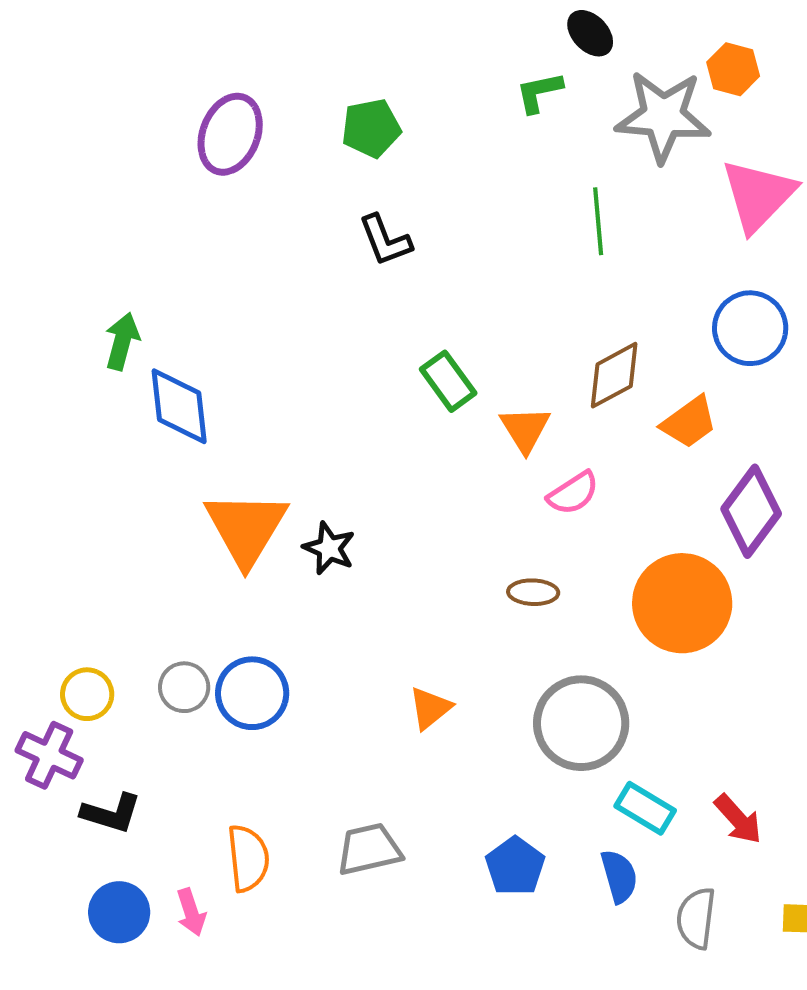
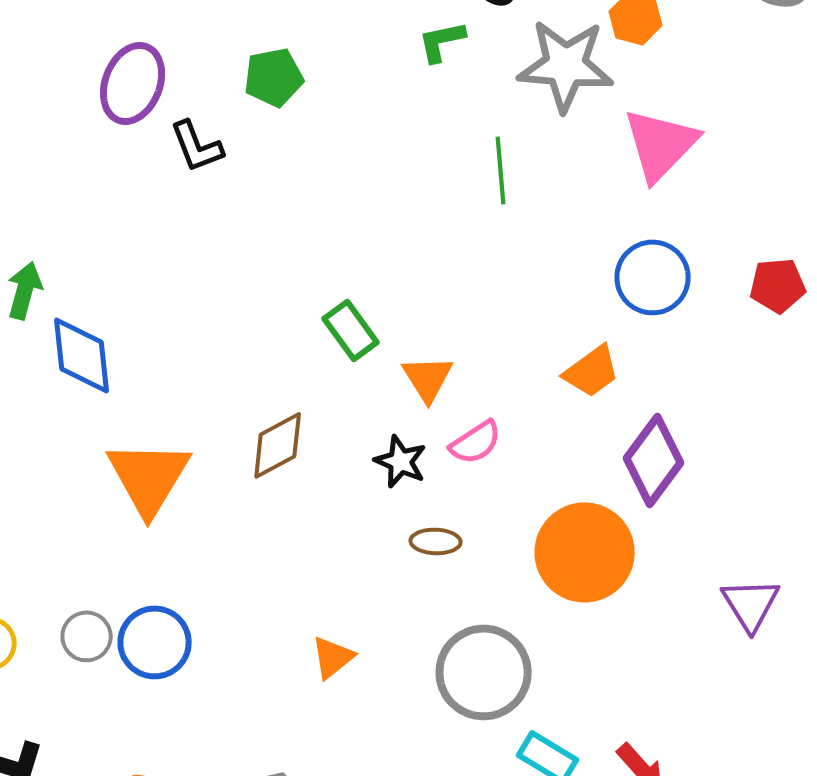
black L-shape: (385, 240) -> (197, 146), moved
brown diamond: (614, 375) -> (278, 445), moved
black star: (329, 548) -> (401, 461), moved

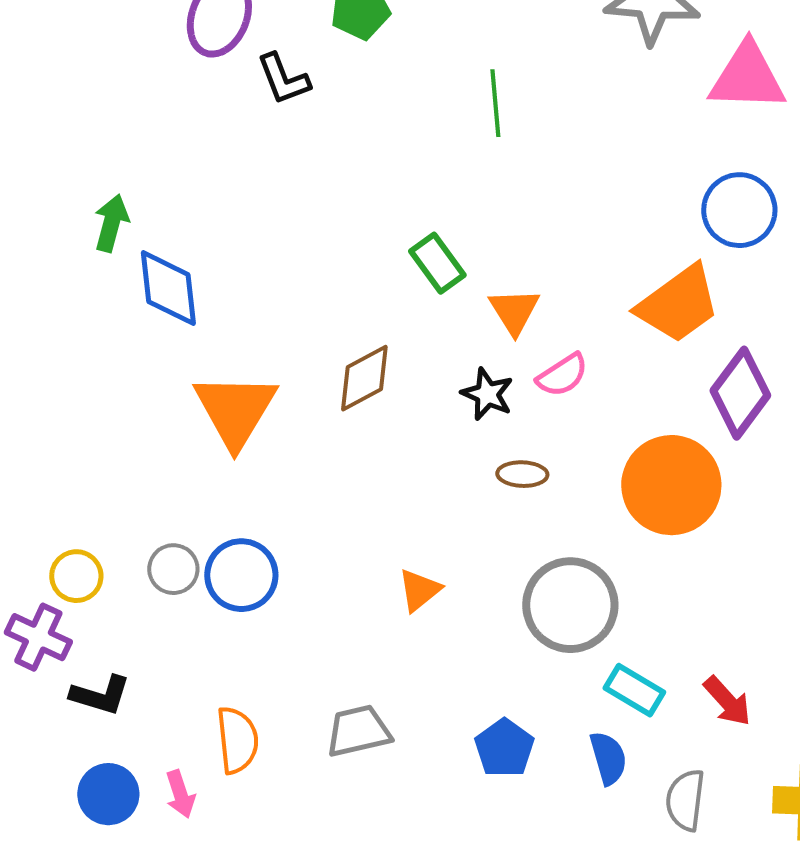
pink triangle: (661, 144) -> (747, 77), turned 48
green line: (501, 170) -> (495, 103), moved
orange trapezoid: (592, 371) -> (678, 304), size x1.5

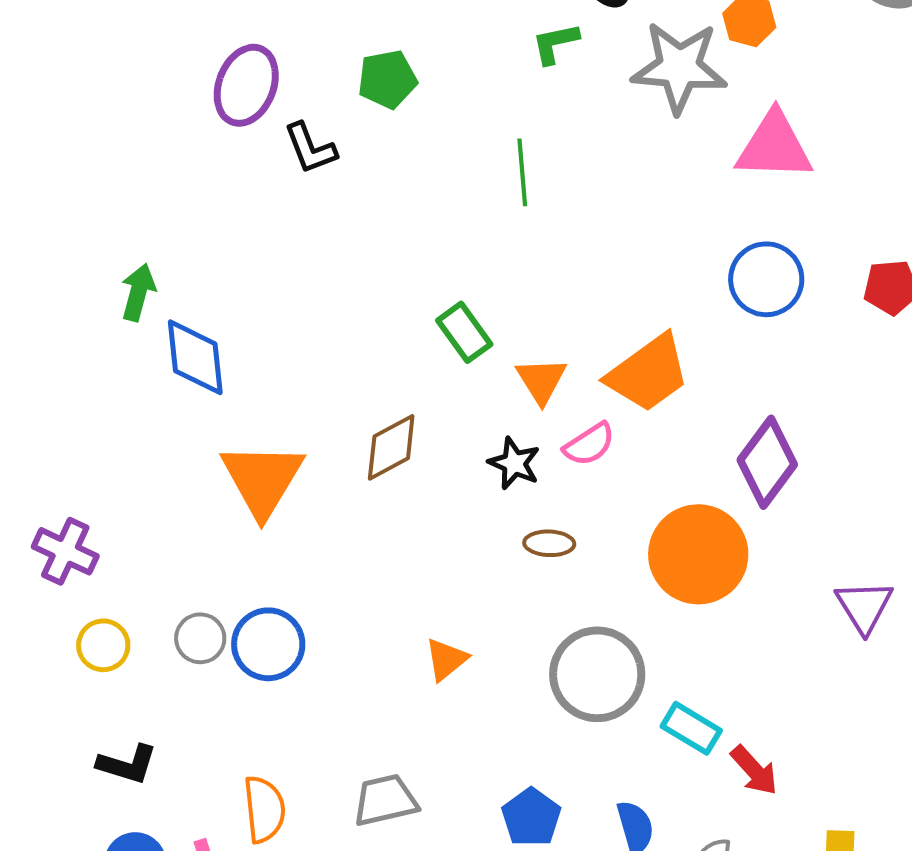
orange trapezoid: (678, 304) -> (648, 373), moved
purple cross: (38, 637) -> (65, 551), moved
cyan rectangle: (634, 690) -> (691, 728), moved

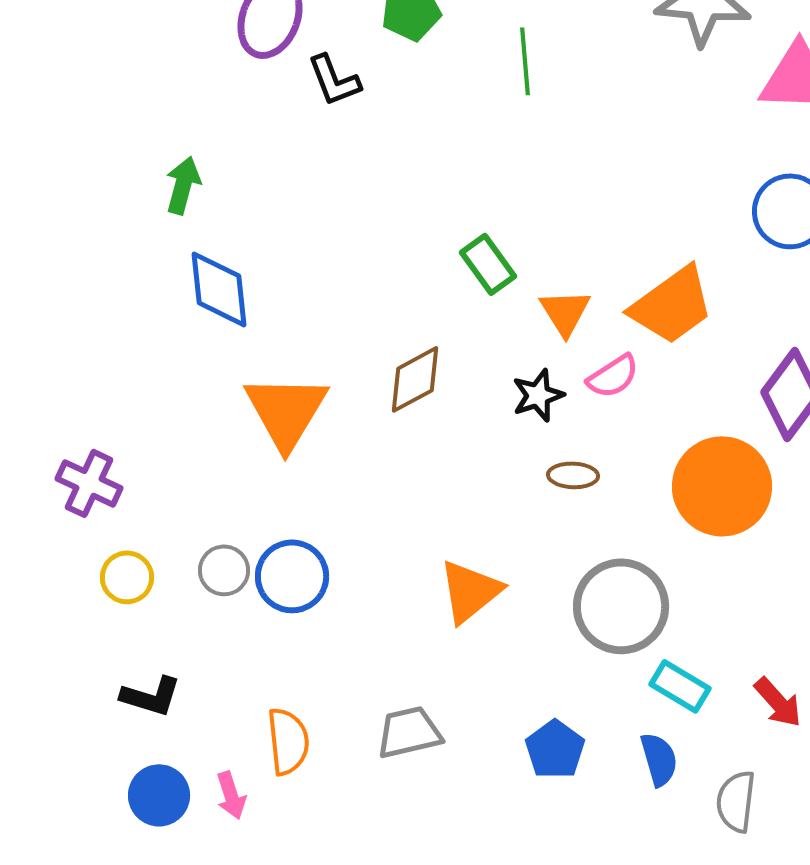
green line: (522, 172) -> (525, 61), moved
green arrow: (138, 292) -> (183, 185), moved
black star: (514, 463) -> (538, 395), turned 30
orange triangle: (446, 659) -> (470, 591), size x1.5
cyan rectangle: (691, 728) -> (680, 686), moved

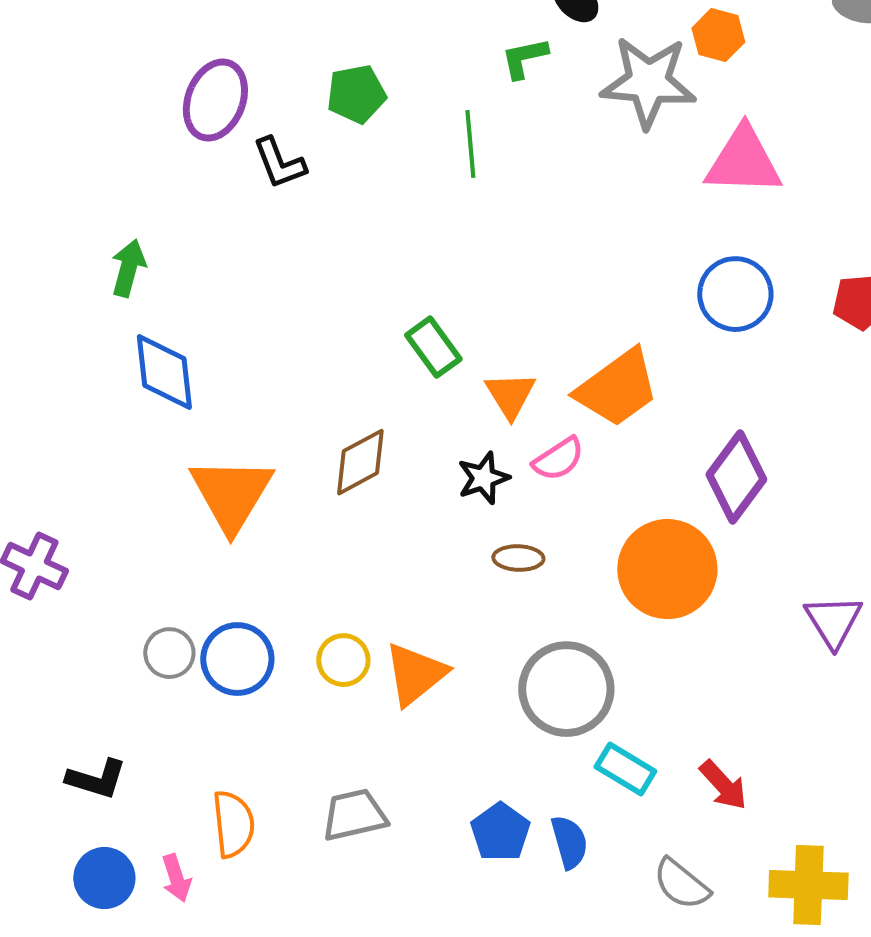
yellow circle: (127, 577) -> (343, 660), moved
blue semicircle: (659, 759) -> (569, 842), moved
gray semicircle: (736, 801) -> (681, 884), turned -58

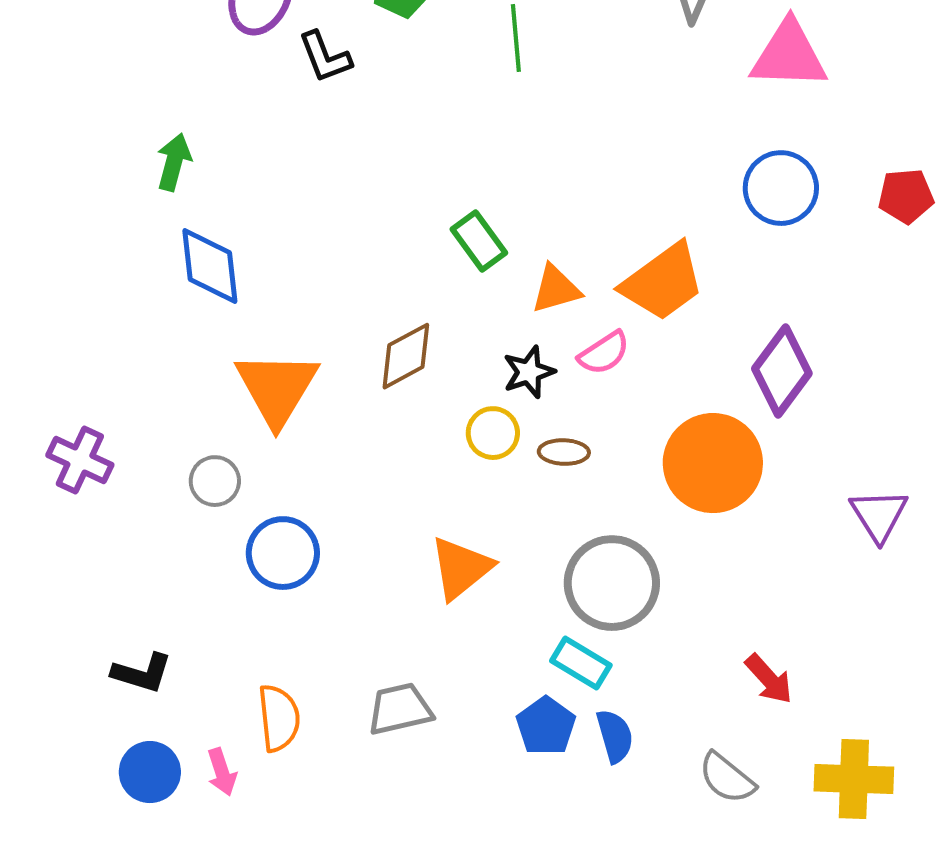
orange triangle: (510, 395) -> (556, 289), turned 46
gray circle: (169, 653) -> (215, 481), moved
yellow circle: (343, 660) -> (493, 433), moved
cyan rectangle: (625, 769) -> (581, 663), moved

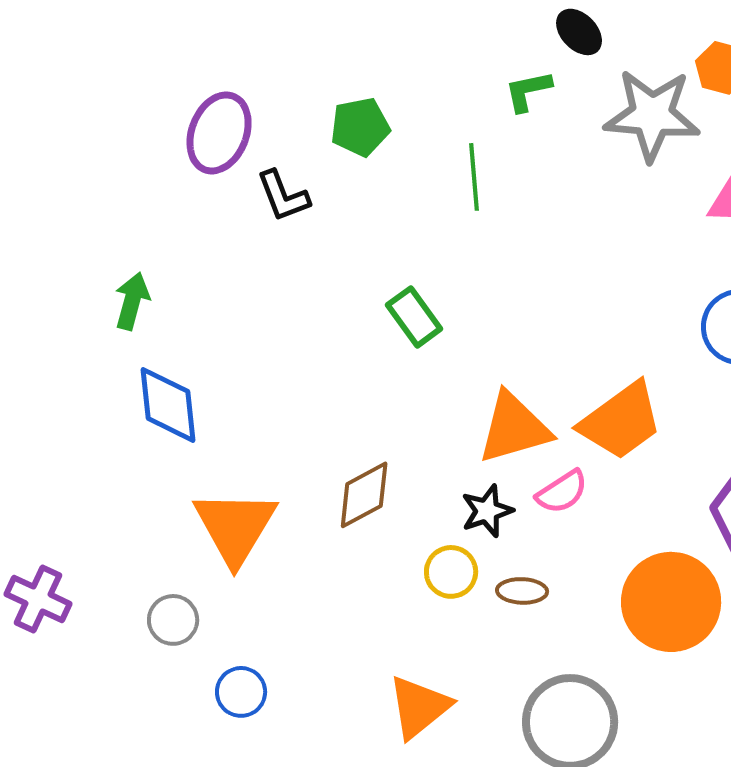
green rectangle: (479, 241) -> (414, 317), moved
orange triangle: (556, 289) -> (514, 428), size x1.5
blue circle: (283, 553) -> (241, 692), size x0.7

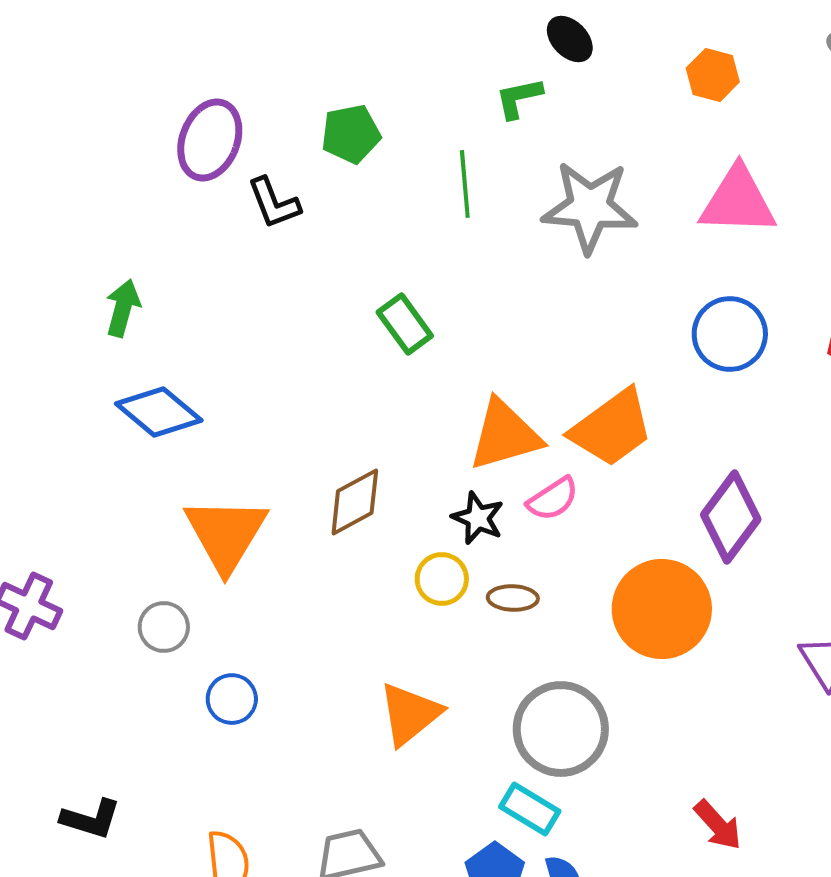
gray star: (652, 115) -> (590, 207), moved
blue diamond: (168, 405) -> (159, 412), turned -44
black star: (487, 511) -> (478, 518), turned -30

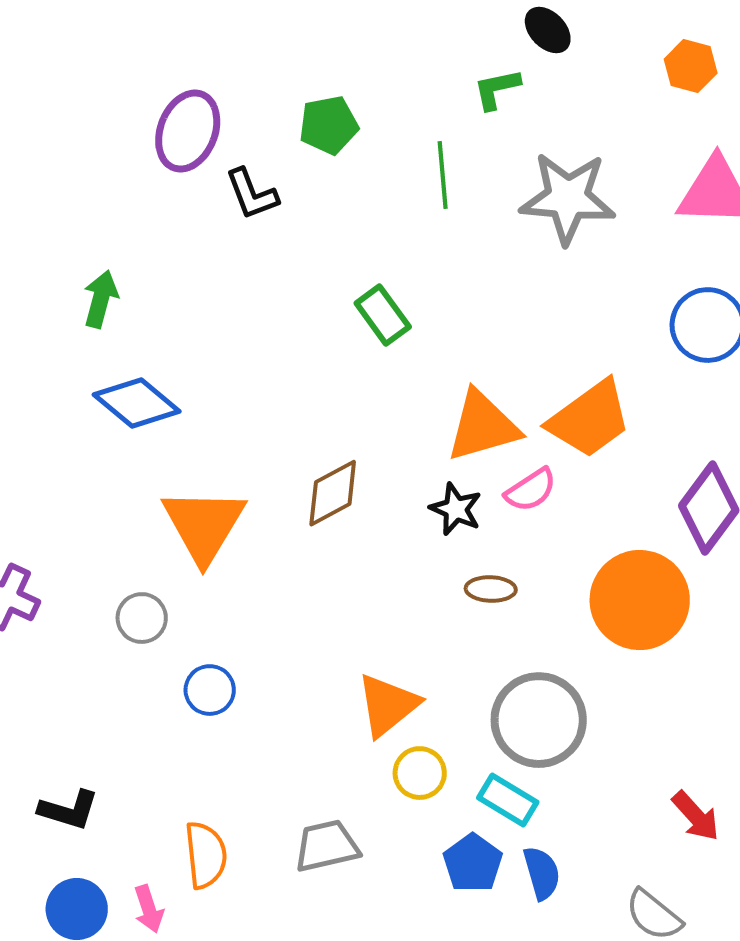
yellow circle: (442, 579) -> (420, 773), moved

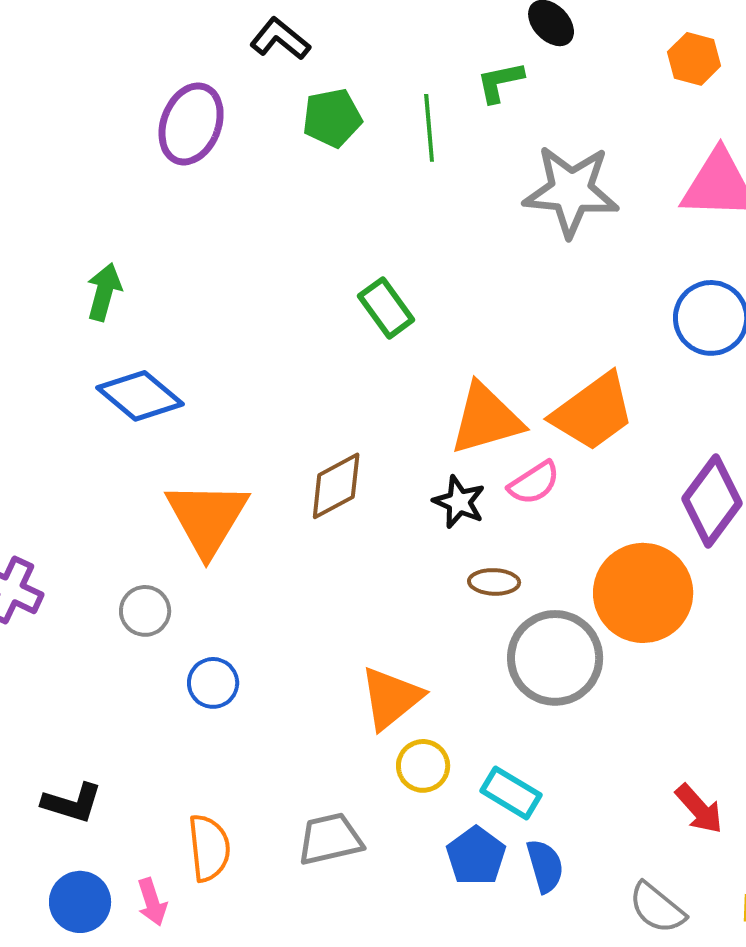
green line: (443, 175) -> (429, 128), moved
black L-shape: (252, 194) -> (280, 39), moved, turned 150
gray circle: (539, 720) -> (555, 658), moved

